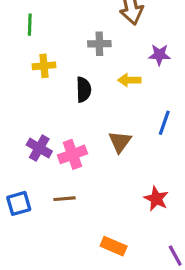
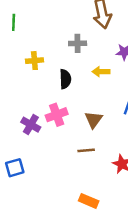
green line: (30, 25) -> (14, 22), moved
pink cross: (72, 154) -> (57, 115), moved
brown line: (65, 199) -> (86, 150), moved

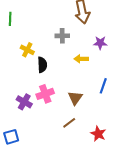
yellow cross: (34, 61) -> (27, 50), turned 32
black semicircle: (65, 79) -> (42, 65), moved
brown line: (86, 150) -> (69, 123), turned -32

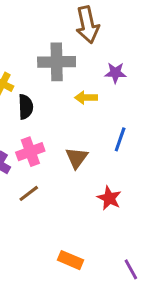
gray cross: (62, 36) -> (57, 62), size x1.6
brown line: (69, 123) -> (29, 193), moved
red star: (98, 134) -> (109, 198), moved

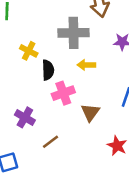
yellow arrow: (86, 98) -> (86, 65), moved
pink cross: (30, 152) -> (63, 93), moved

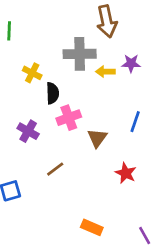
yellow arrow: (86, 65) -> (105, 72), moved
purple cross: (25, 117) -> (28, 131), moved

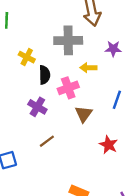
yellow arrow: (105, 72) -> (88, 68), moved
pink cross: (69, 118) -> (68, 88), moved
purple cross: (28, 131) -> (37, 107), moved

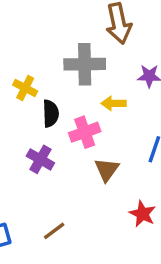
brown line: (47, 141) -> (54, 231), moved

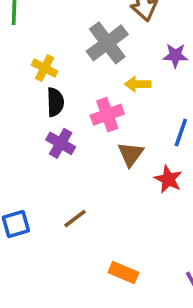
gray cross: (85, 64) -> (107, 43), turned -36
black semicircle: (51, 114) -> (55, 102), moved
red star: (142, 214) -> (168, 179), moved

